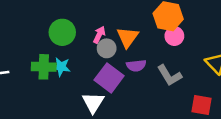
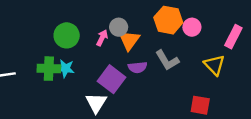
pink circle: (174, 36) -> (192, 27), moved
gray circle: (107, 48) -> (119, 27), moved
gray L-shape: (169, 75) -> (167, 60), moved

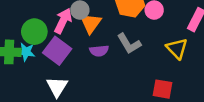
green circle: (67, 35) -> (34, 32), moved
pink arrow: (102, 38) -> (63, 21), size x1.5
purple square: (112, 79) -> (57, 51), moved

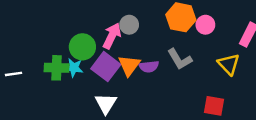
orange triangle: (91, 23) -> (129, 65), moved

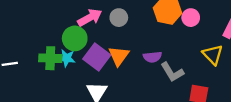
pink arrow: (112, 36) -> (90, 18), moved, turned 35
gray L-shape: (180, 59) -> (172, 72), moved
purple semicircle: (149, 67) -> (152, 57), moved

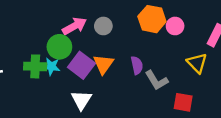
purple semicircle: (152, 57) -> (137, 65), turned -96

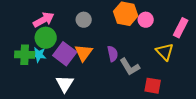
pink arrow: (74, 26) -> (44, 20), moved

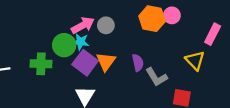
pink arrow: (44, 20) -> (83, 25), moved
pink circle: (146, 20) -> (172, 15), moved
cyan star: (39, 55) -> (81, 42), moved

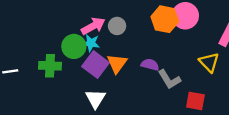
pink circle: (172, 15) -> (185, 16), size x1.5
purple semicircle: (138, 63) -> (150, 65), turned -63

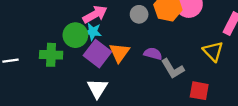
gray circle: (117, 26) -> (139, 14), moved

